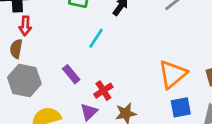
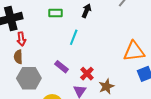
orange triangle: (172, 74) -> (134, 51), turned 45

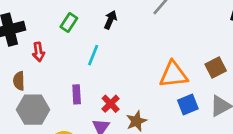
green rectangle: (55, 13) -> (69, 23), turned -56
red arrow: (21, 39) -> (38, 52), moved
purple rectangle: (61, 67) -> (77, 94), turned 48

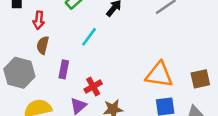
brown semicircle: (19, 81) -> (43, 45), moved

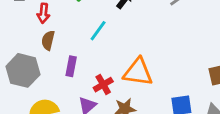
orange triangle: (159, 75) -> (138, 72), moved

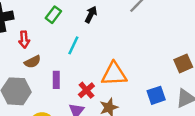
brown semicircle: (48, 40) -> (33, 62), turned -119

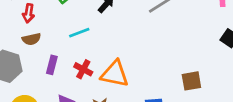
cyan line: (73, 45) -> (79, 33), turned 30
red cross: (86, 90) -> (83, 69), moved, turned -35

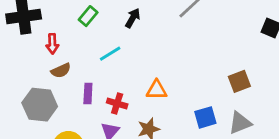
red cross: (83, 69) -> (117, 103), moved
orange triangle: (115, 74) -> (157, 90), size x0.7

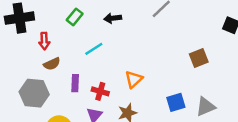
black arrow: (133, 18) -> (113, 18), turned -126
brown square: (239, 81) -> (199, 58), moved
orange triangle: (157, 90) -> (134, 79), turned -42

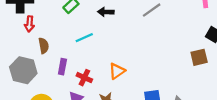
red arrow: (44, 41) -> (29, 24), moved
brown square: (199, 58) -> (199, 57), moved
brown semicircle: (52, 64) -> (44, 46), turned -84

